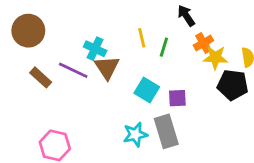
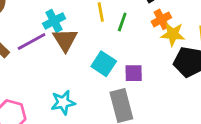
cyan cross: (95, 49) -> (54, 21), turned 35
purple line: (73, 70) -> (32, 42), turned -56
cyan star: (135, 134) -> (63, 102), moved

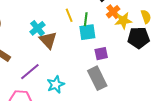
purple line: (32, 42) -> (30, 72), moved
cyan square: (104, 64) -> (87, 32), moved, turned -30

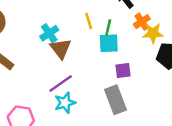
purple line: (30, 72) -> (61, 84), moved

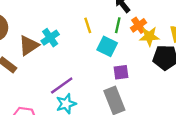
green line: (108, 28) -> (118, 25), moved
cyan square: (109, 43) -> (107, 46), turned 30
brown triangle: (61, 49) -> (29, 46), moved, turned 35

